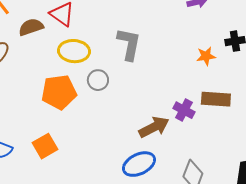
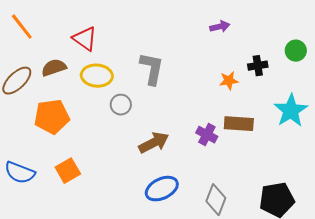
brown semicircle: (31, 27) -> (54, 68), moved
orange pentagon: (59, 92) -> (52, 117), moved
brown arrow: (154, 127) -> (154, 143), moved

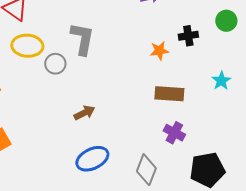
gray circle: (121, 105) -> (55, 64), moved
cyan star: (291, 111) -> (221, 81), size x0.6
purple cross: (207, 135) -> (174, 133), moved
brown arrow: (154, 143) -> (84, 113), size x0.7

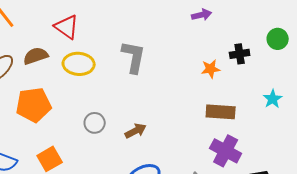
gray circle: (55, 64) -> (95, 123), moved
purple cross: (174, 133) -> (226, 151), size x1.4

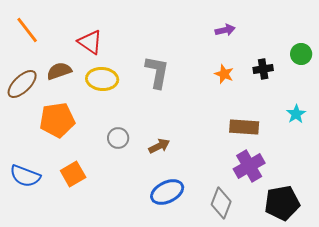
orange star: (211, 69) -> (224, 74), moved, turned 30
purple cross: (226, 151) -> (249, 166), turned 32

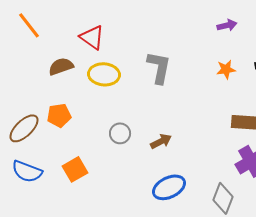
orange star: (224, 74) -> (226, 69), turned -30
brown ellipse: (22, 84) -> (24, 128), moved
orange pentagon: (57, 120) -> (59, 115), size x0.7

